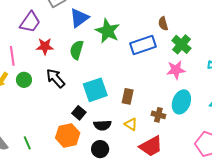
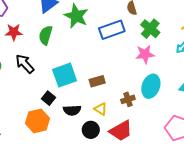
brown rectangle: (128, 96) -> (97, 81), turned 63
brown cross: (158, 115) -> (128, 99), turned -32
black circle: (100, 149) -> (91, 130), moved

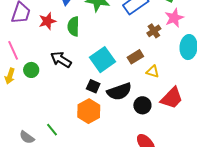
red star: (14, 32) -> (47, 21), moved
brown cross: (128, 99) -> (154, 31), moved
yellow triangle: (101, 109) -> (153, 71), moved
black semicircle: (72, 110) -> (119, 92), size x1.4

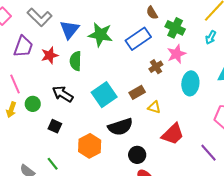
black square: (93, 86) -> (55, 126), moved
black circle: (142, 105) -> (137, 155), moved

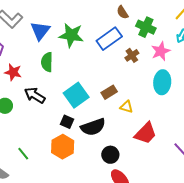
pink star: (177, 54) -> (161, 51), moved
red star: (50, 55) -> (13, 72), moved, turned 30
brown cross: (156, 67) -> (132, 55), moved
black square: (55, 126) -> (67, 122), moved
green line: (53, 164) -> (23, 154), moved

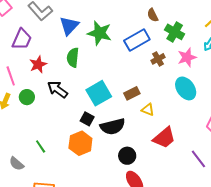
red star: (13, 72) -> (38, 64), turned 30
cyan ellipse: (162, 82) -> (186, 88), turned -45

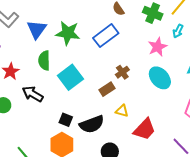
green cross: (175, 32) -> (153, 13), moved
brown cross: (158, 59) -> (122, 72), moved
cyan square: (99, 93) -> (70, 77), moved
yellow triangle: (148, 110) -> (122, 111), moved

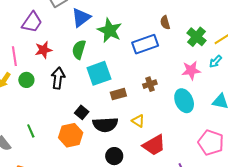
brown rectangle: (107, 89) -> (118, 94), moved
black arrow: (33, 94) -> (58, 78), turned 50

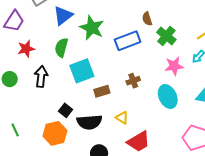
green cross: (197, 37) -> (166, 36), moved

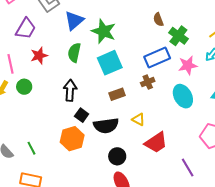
blue rectangle: (128, 41) -> (157, 58), moved
cyan square: (82, 71) -> (110, 63), moved
black arrow: (41, 76) -> (70, 90), moved
green line: (15, 130) -> (32, 148), moved

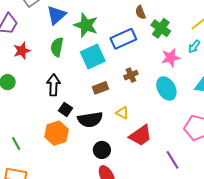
blue rectangle: (157, 58) -> (123, 39), moved

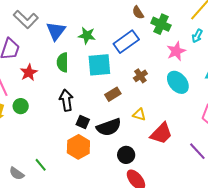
green star: (86, 25) -> (87, 35), size x0.7
cyan square: (93, 57) -> (99, 65), turned 30

